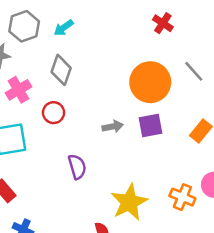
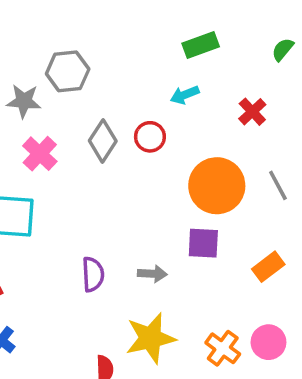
cyan arrow: (64, 28) -> (185, 95), moved
pink cross: (19, 90) -> (40, 154), turned -30
red circle: (54, 113) -> (150, 137), moved
gray arrow: (113, 127) -> (152, 274), moved

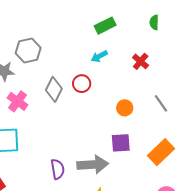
green semicircle: (283, 49) -> (154, 22), turned -32
orange circle: (217, 186) -> (125, 108), size x0.5
orange rectangle: (268, 267) -> (161, 152), size x1.4
gray arrow: (152, 274) -> (93, 165), size x1.8

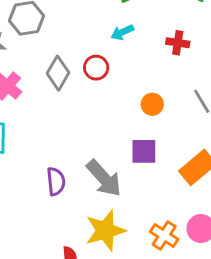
red cross: (141, 61) -> (178, 43), turned -35
gray arrow: (93, 165) -> (104, 178), turned 48

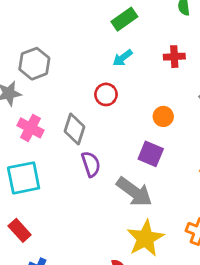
gray diamond: (58, 73) -> (74, 129), moved
purple square: (144, 151) -> (151, 154), moved, turned 35
purple semicircle: (56, 181) -> (91, 164), moved

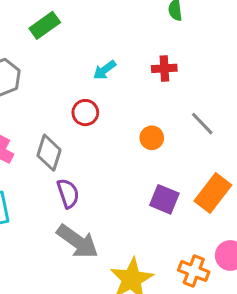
green rectangle: (124, 19) -> (45, 25), moved
purple square: (151, 154) -> (164, 199), moved
gray arrow: (134, 192) -> (77, 241), moved

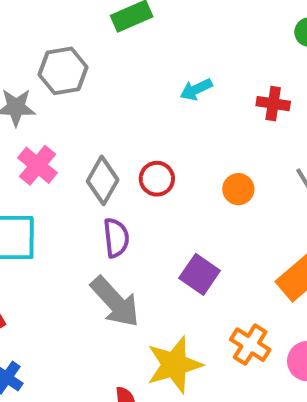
red circle: (85, 113) -> (157, 179), moved
purple square: (164, 199) -> (200, 274), moved
orange cross: (194, 271) -> (250, 345), moved

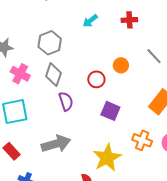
gray hexagon: (63, 71) -> (50, 43), moved
red circle: (157, 179) -> (96, 79), moved
gray arrow: (115, 302) -> (56, 144), moved, turned -52

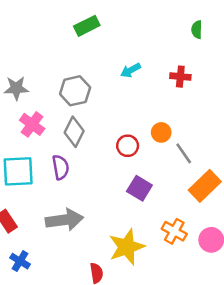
gray line: (154, 56) -> (184, 153), moved
purple semicircle: (66, 101) -> (61, 167), moved

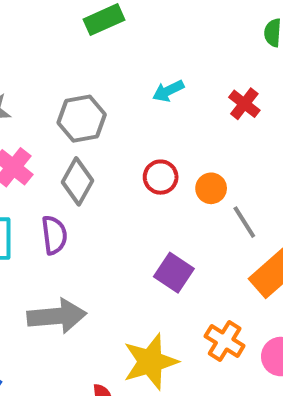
red cross: (180, 77) -> (244, 104), turned 30
red circle: (128, 146) -> (161, 177), moved

